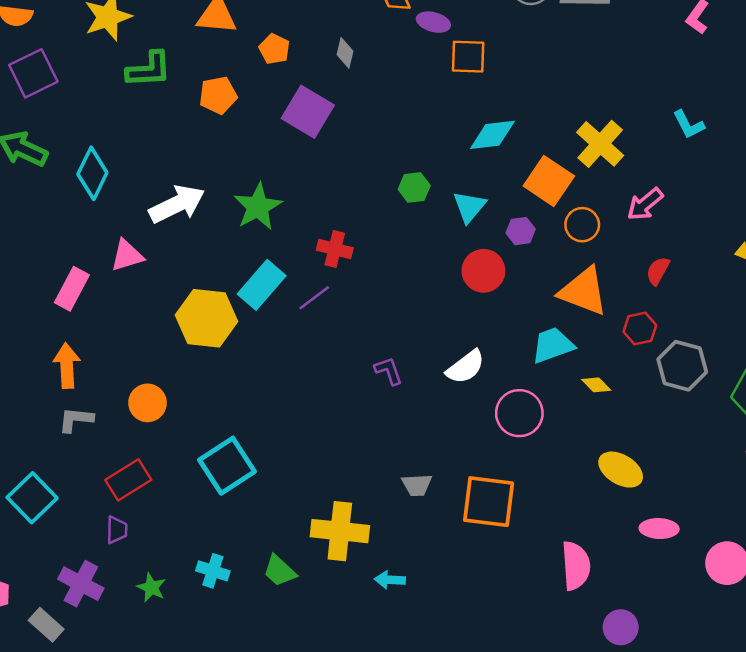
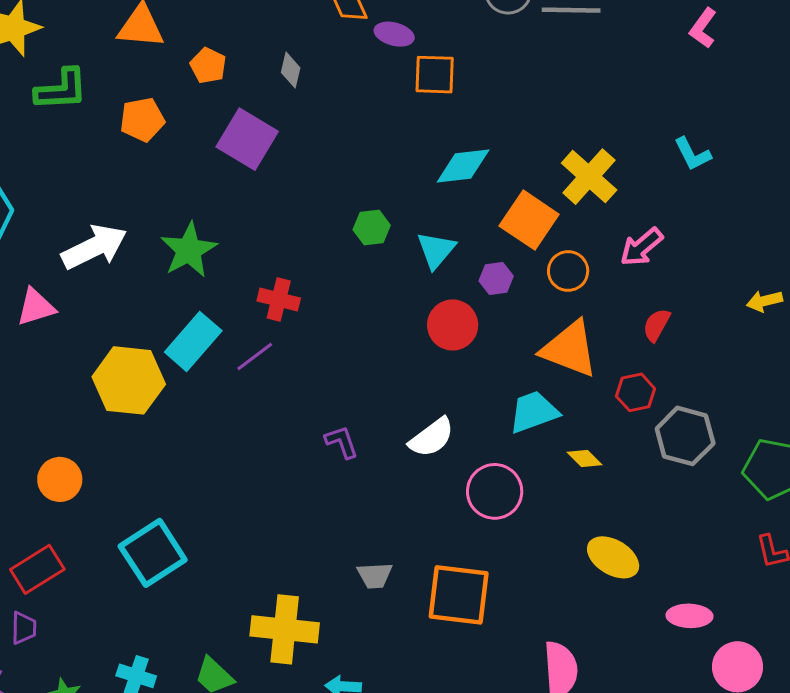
pink ellipse: (659, 529) -> (690, 616), moved

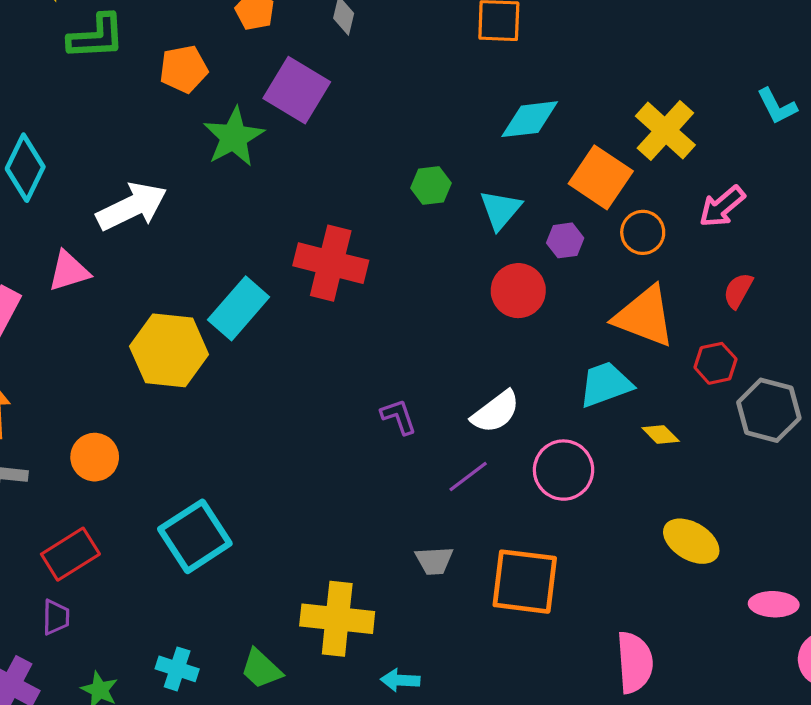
green star: (189, 250) -> (234, 137), moved
red cross: (279, 299) -> (331, 263), size x1.6
purple line: (255, 356) -> (468, 477), moved

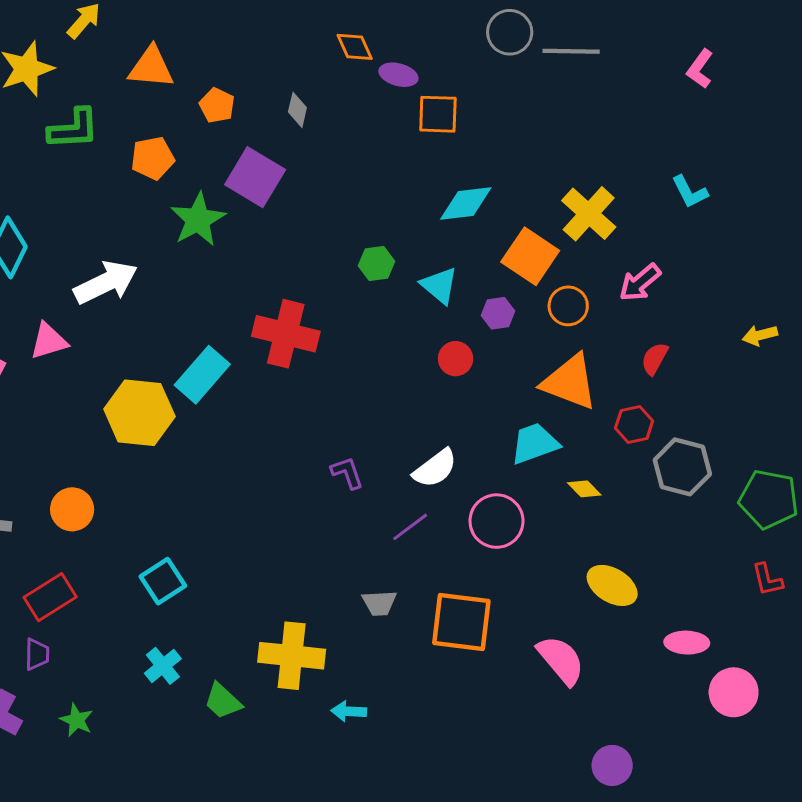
cyan triangle: (500, 210) -> (439, 285), turned -30
red circle: (518, 291) -> (456, 359), size x0.7
cyan square: (195, 536) -> (163, 581), size x0.7
pink semicircle: (635, 662) -> (561, 660), moved, turned -36
cyan cross: (177, 669) -> (163, 666), moved, turned 33

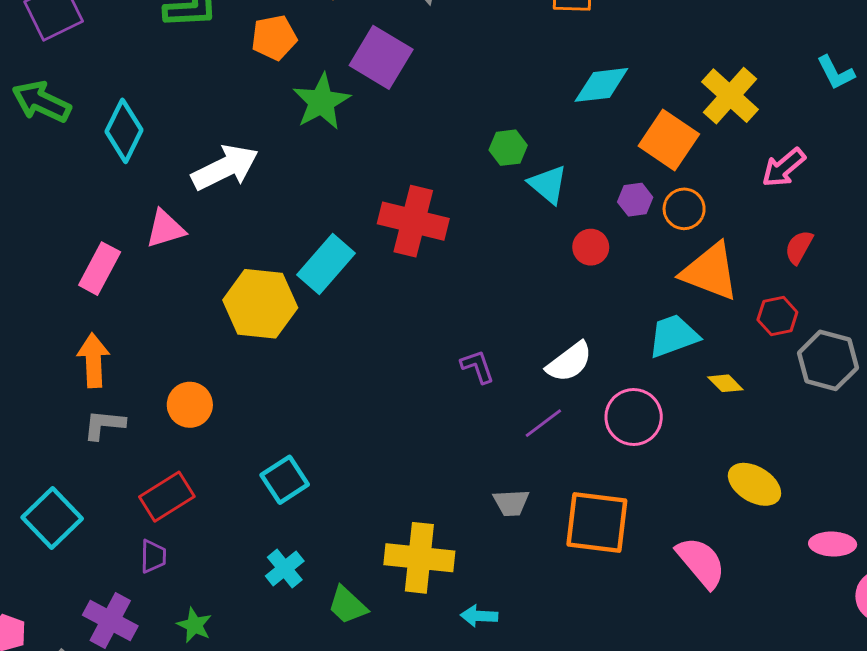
cyan triangle: (439, 285) -> (548, 184), moved
orange circle: (568, 306) -> (684, 209), moved

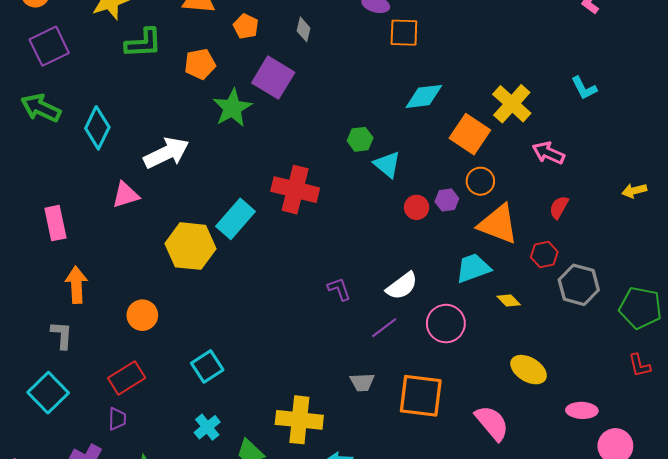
pink arrow: (784, 168) -> (548, 153), turned 64
purple hexagon: (635, 200) -> (447, 200), moved
pink rectangle: (100, 269) -> (55, 223), moved, turned -40
gray L-shape: (104, 425) -> (62, 335), moved, turned 88

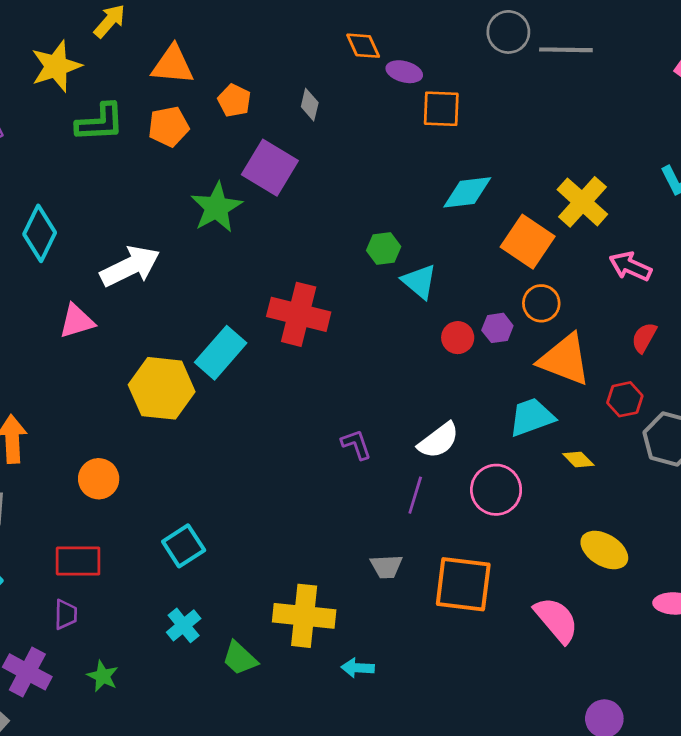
orange pentagon: (200, 64) -> (169, 127), moved
purple line: (384, 328) -> (415, 495), turned -36
red rectangle: (127, 378) -> (78, 561), turned 32

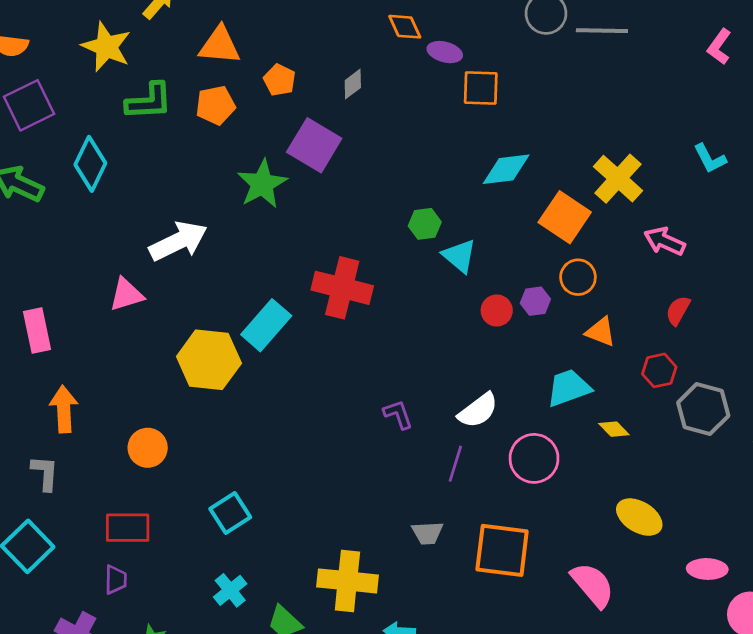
yellow star: (56, 66) -> (106, 47), turned -30
gray diamond: (310, 105) -> (353, 84), turned 40
cyan diamond: (40, 233) -> (90, 164), moved
orange triangle: (565, 360) -> (601, 332), size x0.6

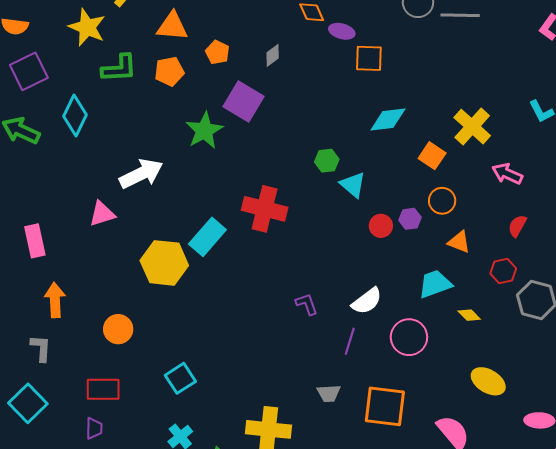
orange square: (565, 217) -> (432, 156), size x0.7

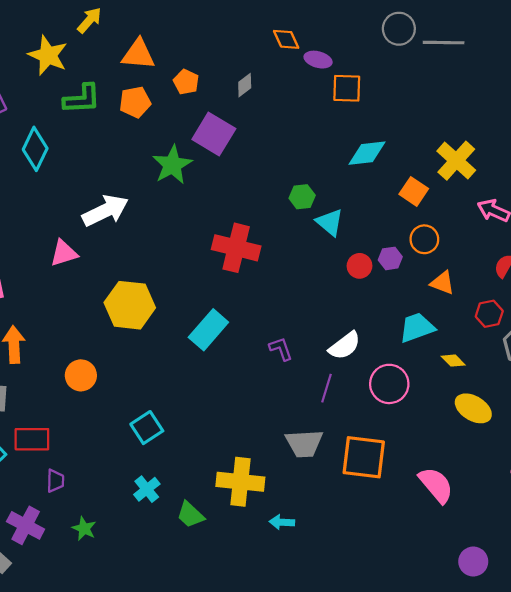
cyan rectangle: (207, 237) -> (208, 330), moved
yellow ellipse: (488, 381) -> (473, 408), moved
red rectangle: (103, 389) -> (32, 439), moved
gray trapezoid: (329, 393) -> (304, 443), size x1.5

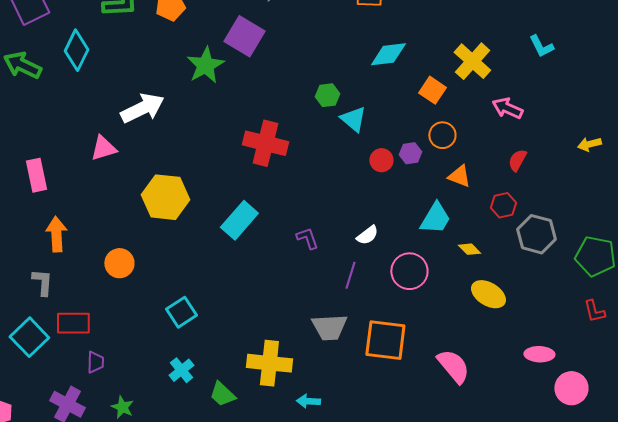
cyan trapezoid: (417, 328) -> (435, 218), turned 141
white semicircle: (345, 346) -> (367, 235), size x0.7

